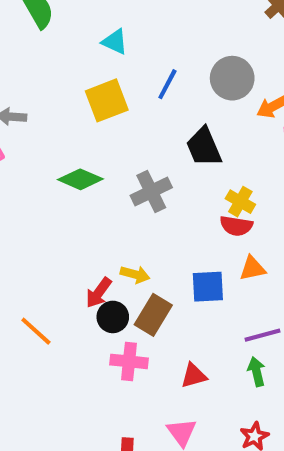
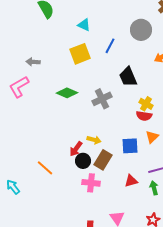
gray circle: (232, 78) -> (141, 30), moved
orange triangle: (252, 268) -> (152, 137), turned -32
red triangle: (194, 376) -> (131, 181), moved

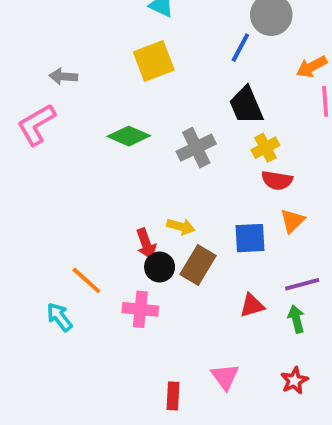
blue line: (110, 46) -> (240, 48), moved
yellow cross: (146, 104) -> (265, 148), moved, turned 32
red arrow: (76, 149) -> (146, 244), turned -56
pink cross: (91, 183) -> (140, 309), moved
cyan arrow: (13, 187) -> (59, 317), moved

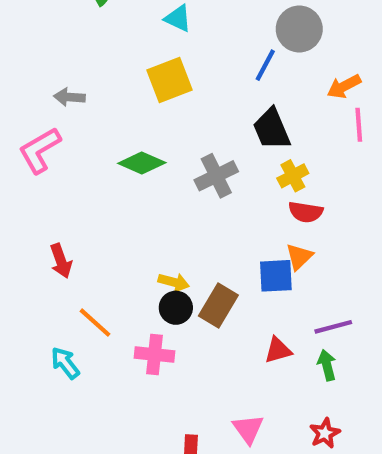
orange triangle: (292, 221) -> (299, 257), moved
yellow arrow: (181, 227) -> (174, 282), moved
red arrow: (146, 244) -> (61, 261), moved

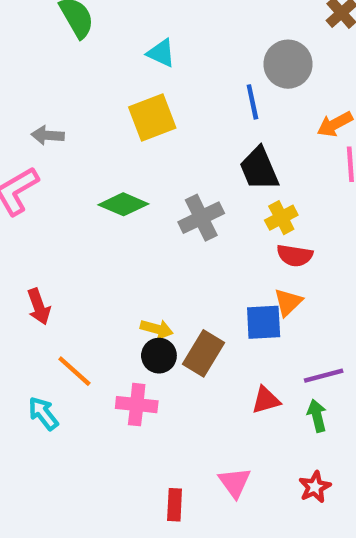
blue line: (265, 65) -> (252, 102), turned -40

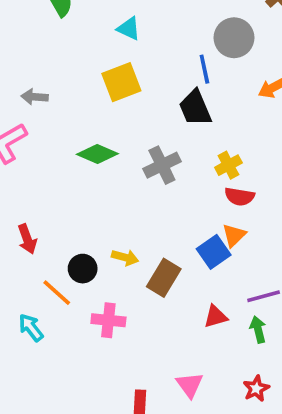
black trapezoid: (259, 169) -> (195, 108), moved
blue square: (264, 322) -> (214, 252), turned -32
black circle: (159, 356) -> (83, 269), moved

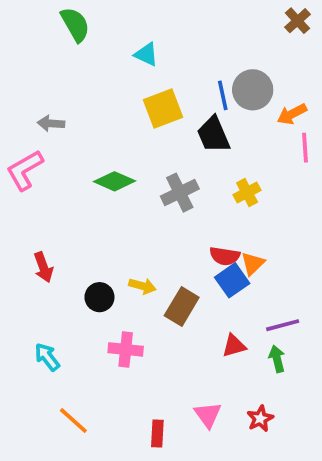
gray circle: (234, 38) -> (253, 90), moved
yellow square: (121, 82) -> (163, 108), moved
red semicircle: (240, 197) -> (225, 256), moved
orange line: (57, 293) -> (73, 420), moved
red star: (256, 389) -> (260, 419), moved

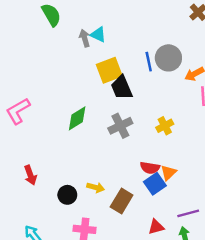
gray arrow: (51, 123) -> (85, 38), moved, turned 70
black trapezoid: (213, 135) -> (122, 88), moved
green diamond: (114, 181) -> (77, 118), turned -55

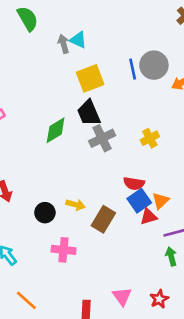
black trapezoid: (122, 88) -> (89, 113), moved
orange triangle: (168, 173) -> (161, 201), moved
red triangle: (156, 227) -> (149, 217), moved

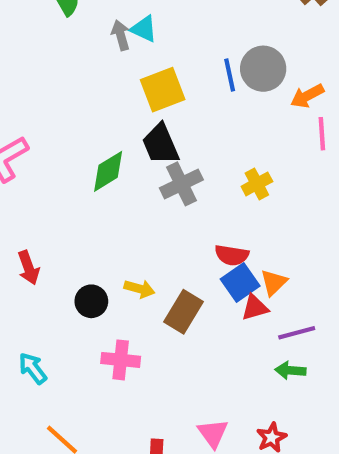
green arrow: (171, 256) -> (290, 370), turned -72

